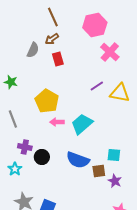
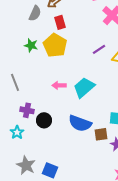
green star: (11, 82) -> (31, 45), moved
yellow pentagon: (47, 101) -> (55, 45), moved

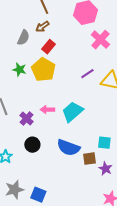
red rectangle: (60, 22) -> (48, 47), turned 56
purple cross: (27, 110) -> (26, 119), moved, turned 32
gray star: (26, 165) -> (14, 190), turned 30

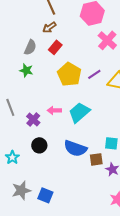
gray semicircle: (23, 38) -> (30, 47), moved
yellow pentagon: (43, 70) -> (69, 74), moved

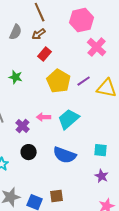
gray semicircle: (30, 47) -> (16, 32), moved
brown square: (96, 159) -> (57, 196), moved

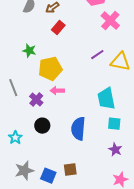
yellow pentagon: (59, 81) -> (50, 69), moved, turned 30
cyan trapezoid: (69, 119) -> (106, 99), moved, turned -60
blue semicircle: (65, 155) -> (78, 129), turned 75

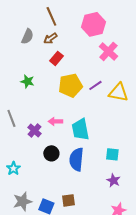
yellow pentagon: (50, 69) -> (70, 85), moved
cyan trapezoid: (106, 99) -> (80, 129), moved
black circle: (42, 126) -> (51, 153), moved

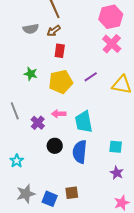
pink hexagon: (93, 24) -> (111, 17), moved
gray semicircle: (27, 36) -> (31, 29), turned 56
red rectangle: (56, 58) -> (60, 51), turned -32
yellow pentagon: (70, 85) -> (61, 82), moved
purple line: (95, 85) -> (91, 77), moved

